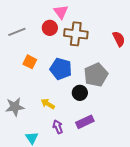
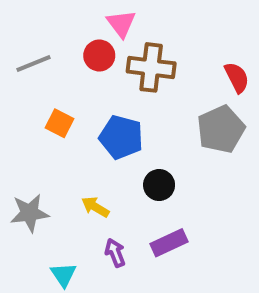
gray pentagon: (96, 75) -> (221, 129), moved

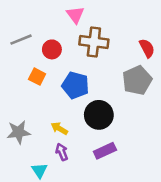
red circle: (99, 56) -> (52, 49), moved
black circle: (159, 185) -> (99, 115), size x1.5
purple arrow: (115, 253) -> (62, 152), moved

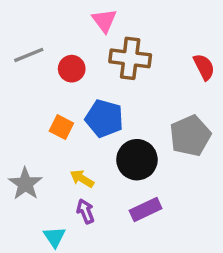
orange square: (37, 77) -> (61, 127), moved
gray pentagon: (137, 80) -> (190, 136), moved
gray star: (19, 132) -> (25, 184), turned -30

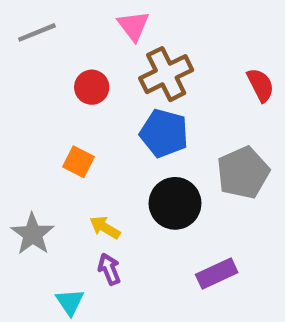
gray line: (29, 55) -> (37, 32), moved
brown cross: (130, 58) -> (166, 74), turned -33
blue pentagon: (104, 118) -> (164, 133), moved
purple rectangle: (146, 210) -> (217, 274), moved

